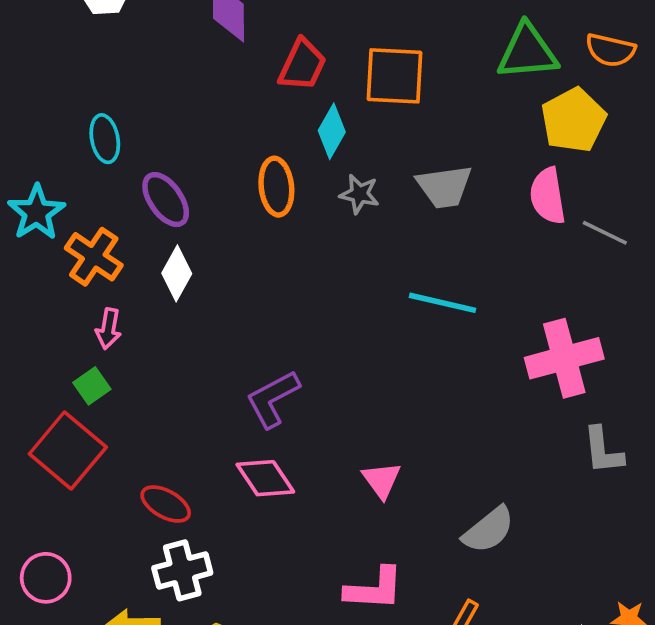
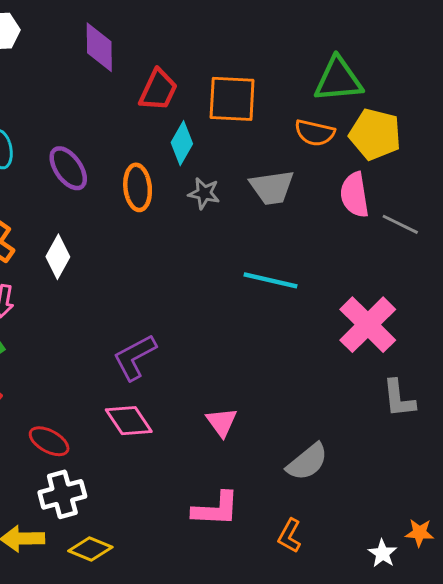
orange semicircle: (610, 50) -> (315, 133), moved
yellow pentagon: (573, 120) -> (375, 134), turned -30
purple ellipse: (166, 200) -> (68, 168), moved
pink cross: (564, 358) -> (368, 325), turned -30

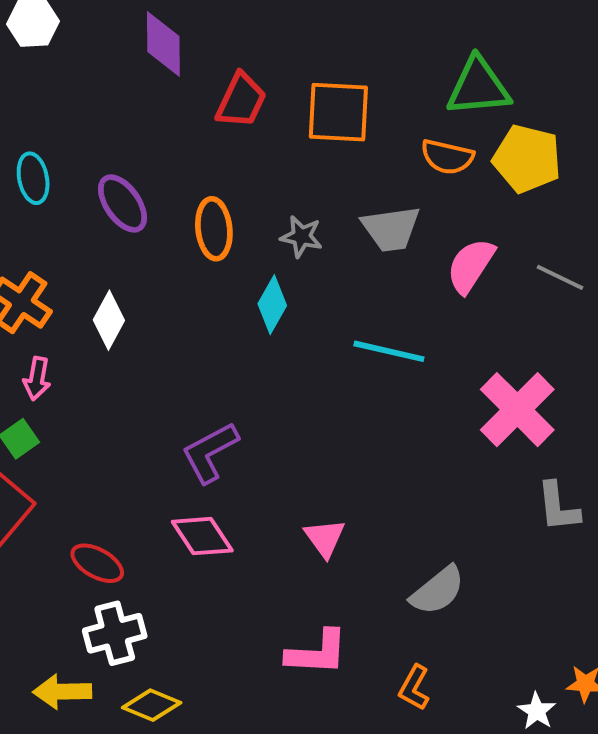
cyan diamond: (182, 143) -> (272, 305), moved
pink semicircle: (355, 195) -> (471, 266), moved, turned 42

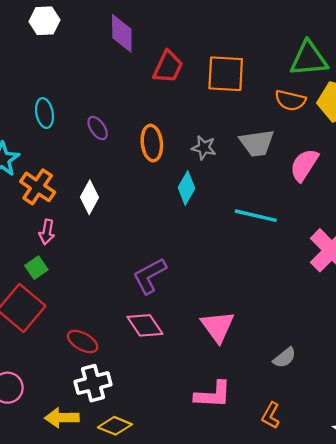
purple ellipse: (122, 203) -> (98, 128), size x0.7
pink triangle: (325, 538) -> (218, 327), size x1.4
gray semicircle: (438, 590) -> (285, 358), size x0.7

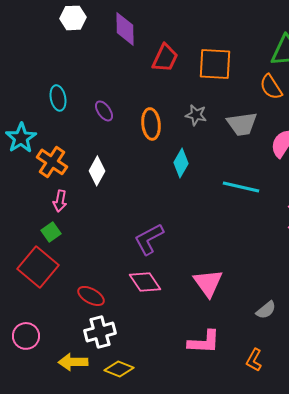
white hexagon: (45, 21) -> (73, 18), moved
orange semicircle: (290, 100) -> (271, 87), turned 44
gray star: (204, 148) -> (196, 115), moved

